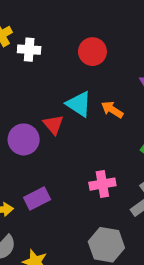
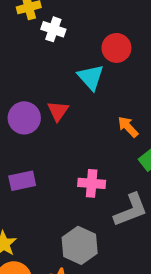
cyan triangle: (79, 104) -> (91, 77), moved
orange arrow: (112, 110) -> (128, 127), moved

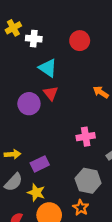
cyan triangle: (91, 77) -> (48, 68), moved
purple rectangle: (22, 181) -> (40, 164), moved

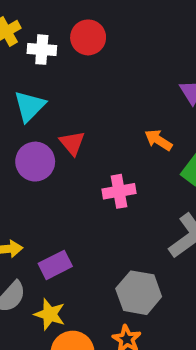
red circle: (80, 41) -> (88, 37), moved
cyan triangle: (48, 68) -> (30, 106), moved, turned 42
pink cross: (86, 137) -> (119, 191), moved

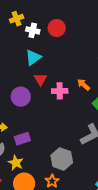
cyan triangle: (30, 106) -> (33, 57), moved
purple circle: (35, 162) -> (21, 97), moved
pink cross: (119, 191) -> (60, 91), moved

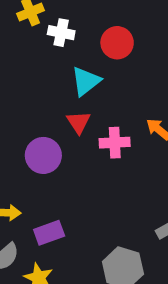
red circle: (57, 28) -> (117, 43), moved
cyan triangle: (33, 57) -> (86, 81), moved

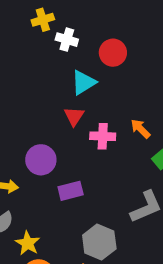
purple circle: (43, 155) -> (41, 160), moved
purple rectangle: (49, 233) -> (71, 191), moved

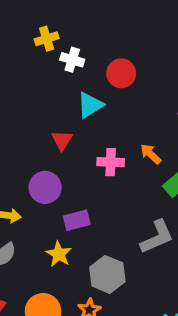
red triangle: (74, 116) -> (62, 140), moved
yellow star: (28, 243) -> (59, 254), moved

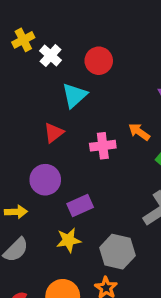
white cross: (72, 60) -> (51, 56), turned 35
red triangle: (62, 140) -> (54, 133), turned 30
yellow star: (59, 254) -> (68, 240), turned -30

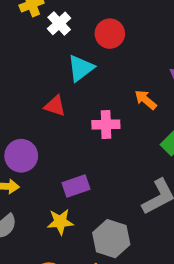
orange arrow: (139, 132) -> (146, 100), moved
red triangle: (54, 133) -> (55, 106), turned 50
purple circle: (45, 180) -> (21, 156), moved

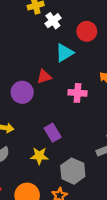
red triangle: (55, 106) -> (44, 77), turned -42
purple circle: (21, 156) -> (22, 92), moved
purple rectangle: (76, 186) -> (53, 133), turned 72

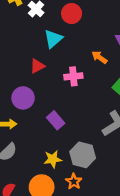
purple circle: (22, 92) -> (23, 98), moved
yellow star: (39, 156) -> (53, 159), moved

